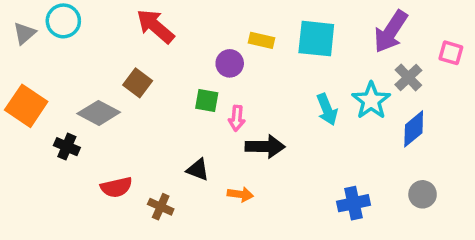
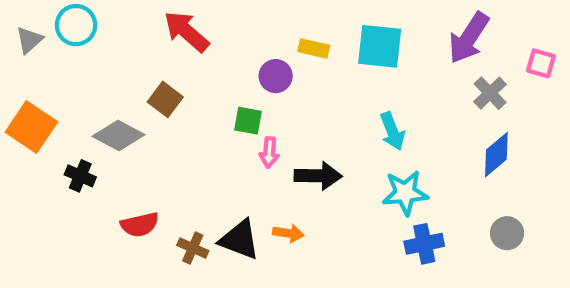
cyan star: (371, 101) -> (405, 193), moved, turned 30
pink arrow: (237, 118) -> (269, 152), moved
black triangle: (198, 170) -> (240, 240), moved, size x1.5

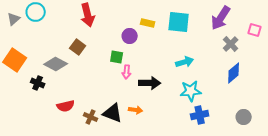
red arrow: (186, 31) -> (88, 15), turned -145
cyan arrow: (392, 131) -> (185, 62), turned -84
gray circle: (507, 233) -> (244, 117), moved

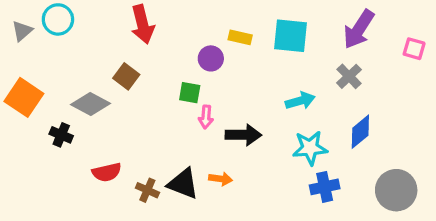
gray cross: (231, 44) -> (349, 76), moved
blue diamond: (234, 73) -> (360, 132), moved
gray circle: (244, 117) -> (396, 190), size x1.6

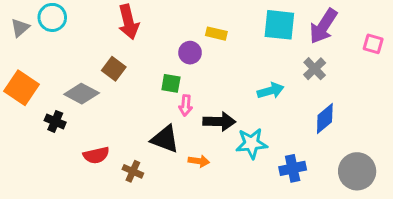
cyan square: (290, 36) -> (279, 25), moved
cyan star: (310, 148) -> (252, 143), moved
black triangle: (183, 184) -> (165, 139), moved

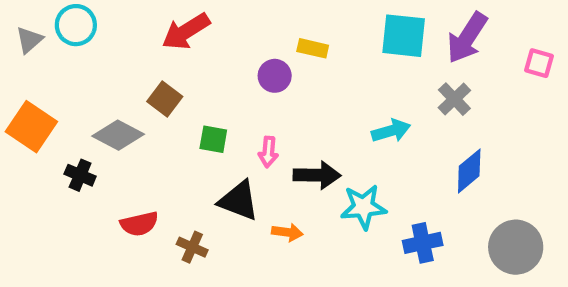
red arrow: (128, 22) -> (186, 31), turned 72
green square: (171, 83) -> (213, 139), moved

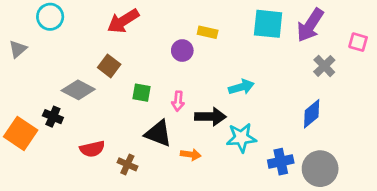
gray triangle: (29, 40) -> (18, 49), moved
gray cross: (454, 99) -> (324, 66), moved
orange square: (31, 127) -> (21, 133), moved
cyan arrow: (391, 131) -> (241, 87), moved
gray circle: (516, 247) -> (320, 169), moved

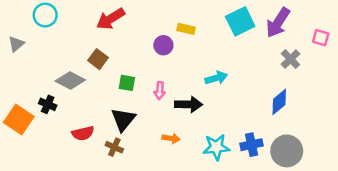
cyan square: (268, 24) -> (240, 21), turned -32
black triangle: (158, 133) -> (123, 119), moved, turned 48
cyan star: (241, 138) -> (216, 147), moved

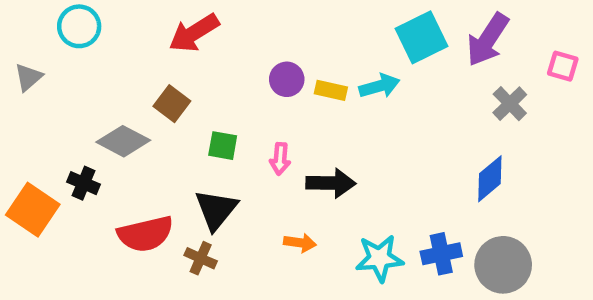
yellow rectangle: (186, 29) -> (331, 90), moved
cyan arrow: (216, 78) -> (379, 86), moved
red semicircle: (83, 133) -> (145, 234), size x1.4

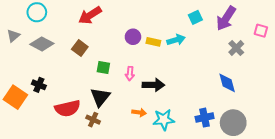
cyan square: (421, 37) -> (195, 17), size x0.6
gray diamond: (123, 141) -> (42, 44), moved
blue diamond: (490, 179) -> (227, 83), turned -65
cyan star: (379, 258) -> (164, 120), moved

